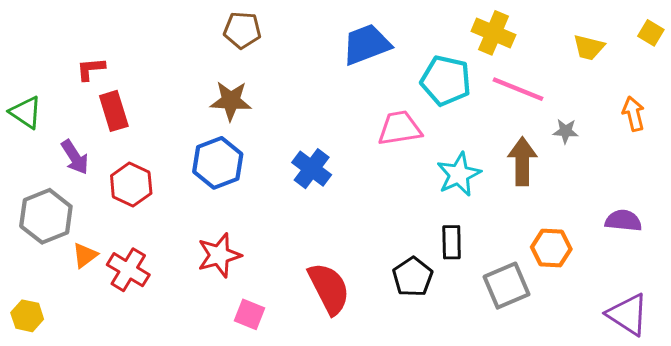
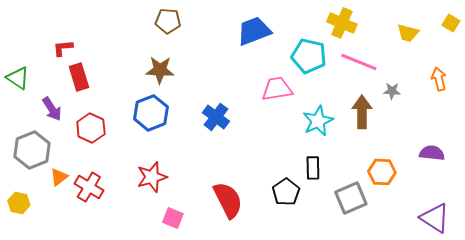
yellow hexagon: (27, 316) -> (19, 203), moved

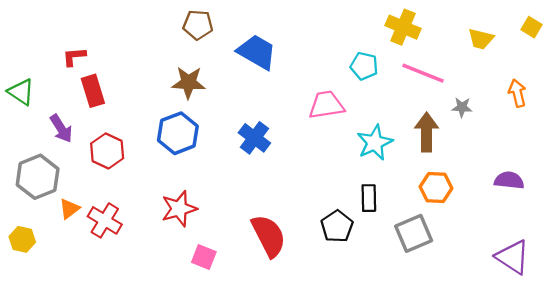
blue trapezoid: (254, 31) -> (257, 52), moved, turned 51
cyan pentagon: (309, 56) -> (364, 66), size x0.7
orange hexagon: (382, 172) -> (436, 187), moved

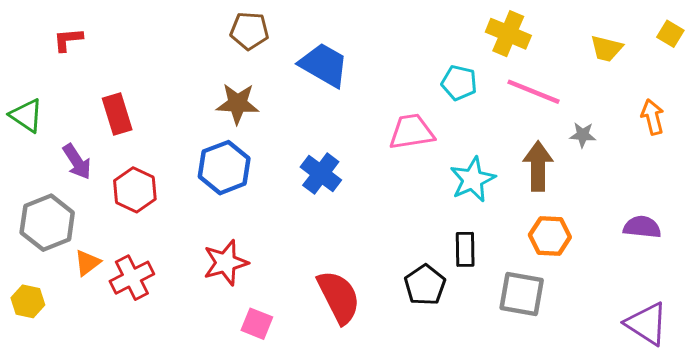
red L-shape: (74, 57) -> (68, 40), moved
red cross: (105, 220) -> (132, 278), turned 32
gray square: (414, 233) -> (522, 294), turned 33

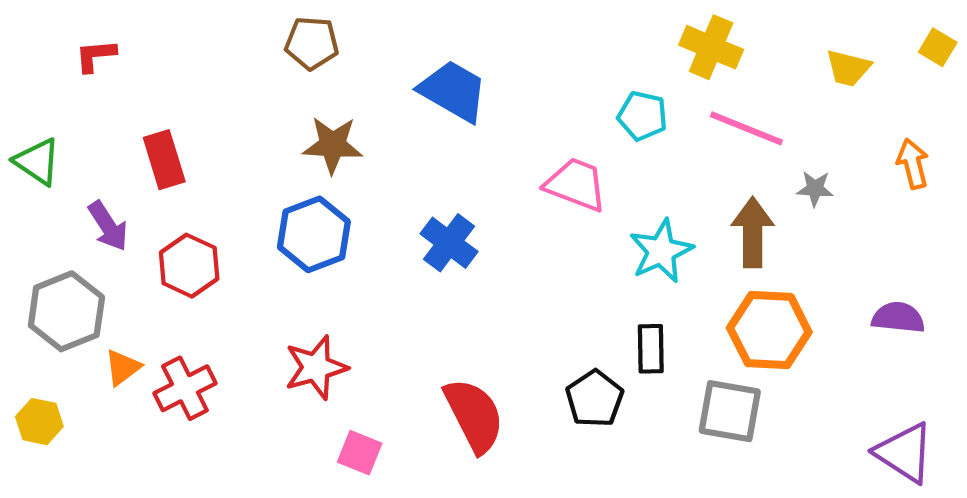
brown pentagon: (249, 31) -> (312, 43), moved
pink trapezoid: (412, 132) -> (576, 184), turned 30
orange hexagon: (550, 236) -> (769, 330), size x1.4

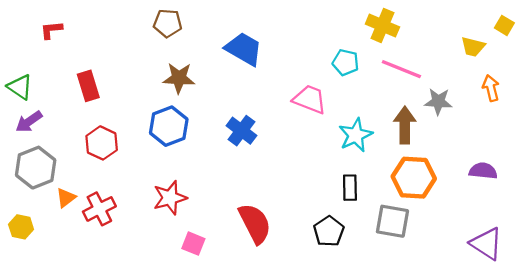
yellow trapezoid: (848, 68) -> (473, 47), moved
gray star: (815, 189) -> (438, 102), size x1.4
purple arrow: (108, 226) -> (29, 122), moved, turned 88
black pentagon: (595, 399) -> (329, 231), moved

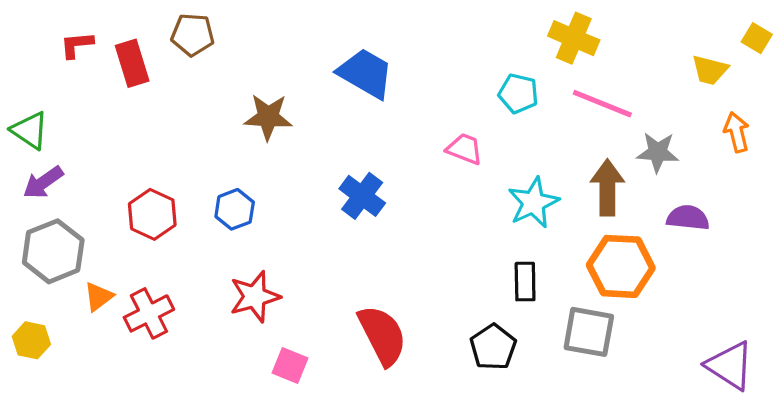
brown pentagon: (168, 23) -> (193, 35), moved
red rectangle: (88, 86) -> (132, 63), moved
pink trapezoid: (310, 99) -> (465, 149), size x0.7
blue hexagon: (169, 126) -> (235, 209), moved, size x0.7
purple semicircle: (483, 171) -> (688, 218), moved

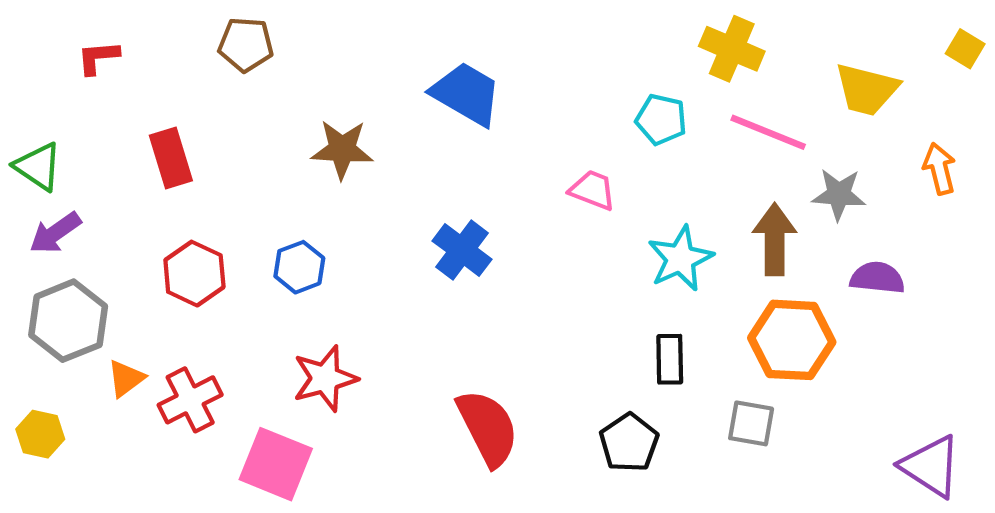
red rectangle: (132, 63) -> (171, 158), moved
yellow trapezoid: (710, 70) -> (867, 89), moved, size x1.4
gray square: (589, 332) -> (751, 423), size x0.7
pink square: (290, 366) -> (276, 464), moved, size x1.6

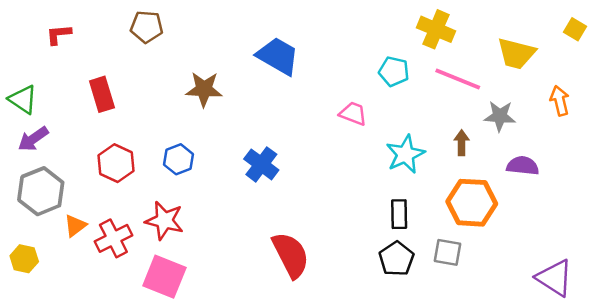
brown arrow: (775, 239) -> (462, 143), size x0.6
blue cross: (462, 250) -> (261, 164), moved
red star: (325, 378) -> (164, 221), moved, turned 30
black pentagon: (629, 443) -> (396, 259), moved

